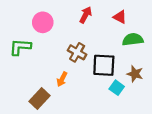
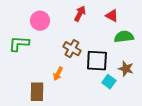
brown rectangle: (40, 98) -> (37, 92), turned -42

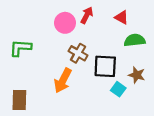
pink circle: (40, 21) -> (65, 23), moved
orange arrow: (58, 74) -> (63, 80), size x1.6
brown rectangle: (37, 92) -> (19, 100), moved

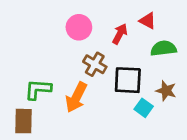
red arrow: (87, 15) -> (120, 34), moved
green L-shape: (20, 48) -> (38, 89), moved

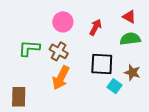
red triangle: (148, 21) -> (129, 17), moved
brown cross: (95, 64) -> (59, 51), moved
green L-shape: (38, 89) -> (29, 48), moved

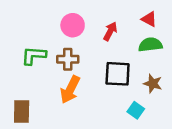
brown cross: (59, 51) -> (68, 59), turned -30
cyan square: (114, 86) -> (136, 110), moved

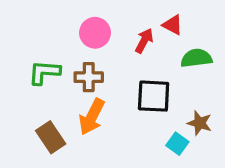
red triangle: (149, 19) -> (173, 25), moved
brown star: (153, 84) -> (200, 123), moved
brown rectangle: (22, 111) -> (51, 137), moved, turned -35

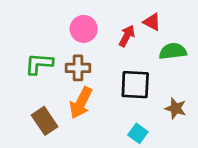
cyan square: (177, 144) -> (138, 133), moved

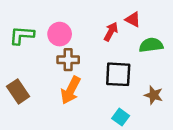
pink circle: (84, 29) -> (60, 34), moved
green L-shape: (39, 64) -> (22, 35), moved
brown rectangle: (45, 121) -> (18, 91), moved

